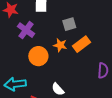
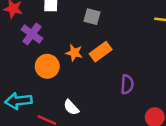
gray square: (69, 24) -> (92, 17), moved, turned 32

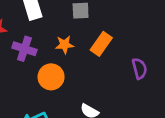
orange star: (74, 53) -> (65, 45), moved

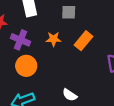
orange circle: (51, 77) -> (26, 66), moved

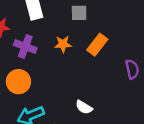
orange circle: (26, 66) -> (18, 82), moved

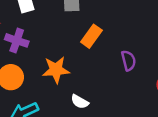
orange star: (63, 44) -> (56, 70), moved, size x1.5

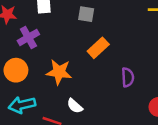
purple cross: (17, 40) -> (28, 37), turned 30

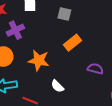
purple semicircle: (128, 77) -> (95, 69), turned -77
white semicircle: (75, 106) -> (57, 86), moved

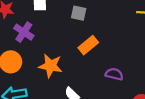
purple cross: (15, 30) -> (24, 32), turned -30

